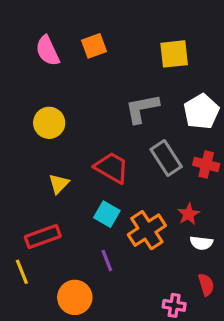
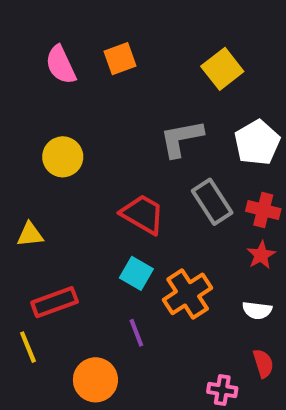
yellow square: (174, 54) -> (222, 69), turned -32
yellow triangle: (59, 184) -> (30, 235), moved, turned 40
red star: (189, 214) -> (261, 255), moved

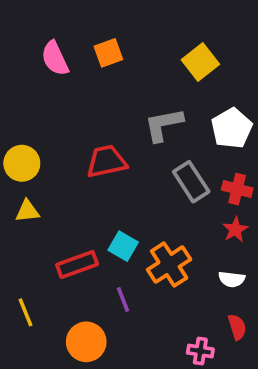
yellow circle: (63, 157) -> (22, 163), moved
red trapezoid: (143, 214) -> (106, 161), moved, turned -42
red rectangle: (55, 302) -> (77, 264), moved

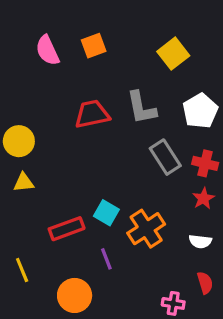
gray L-shape: (164, 125) -> (141, 108), turned -90
red trapezoid: (106, 161) -> (92, 114), moved

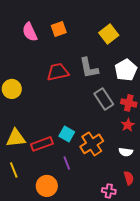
yellow triangle: (24, 183) -> (16, 138), moved, size x1.5

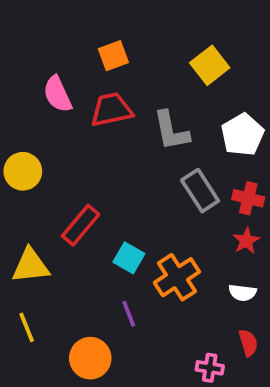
pink semicircle: (30, 32) -> (57, 94), moved
red trapezoid: (58, 72) -> (111, 110), moved
red rectangle: (42, 144) -> (81, 225), moved, turned -30

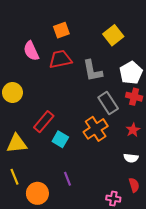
red cross: (248, 198) -> (134, 97), moved
cyan square: (129, 258) -> (60, 139), moved
orange cross: (177, 277) -> (96, 129), moved
purple line: (129, 314) -> (68, 179), moved
orange circle: (90, 358) -> (37, 193), moved

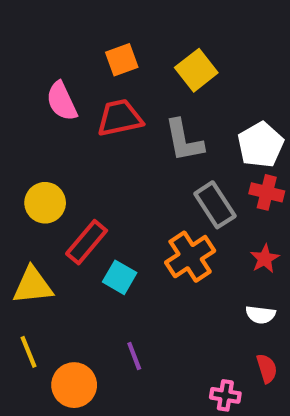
yellow square: (113, 35) -> (196, 70), moved
yellow circle: (12, 93) -> (45, 203), moved

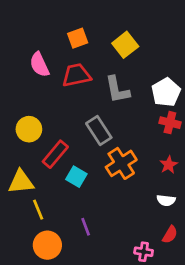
gray rectangle: (215, 205) -> (99, 130), moved
yellow line: (29, 352) -> (38, 210), moved
red semicircle: (267, 368) -> (170, 235), turned 48

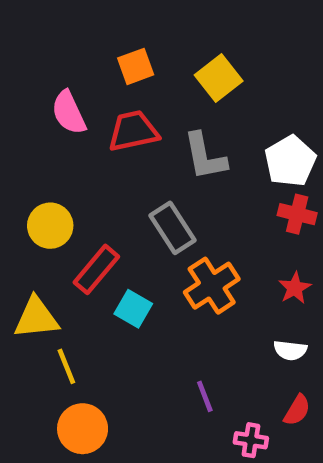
purple line: (86, 227) -> (205, 396), moved

